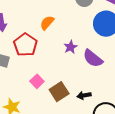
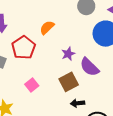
brown square: (59, 92) -> (69, 82), moved

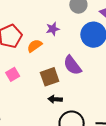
orange semicircle: (47, 28) -> (35, 46), moved
purple star: (68, 54) -> (53, 29), moved

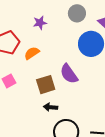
purple star: (53, 29) -> (40, 23), moved

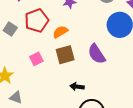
brown square: (46, 85) -> (65, 55), moved

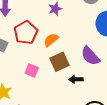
pink square: (36, 59) -> (32, 70), turned -32
black arrow: (77, 87) -> (76, 79), moved

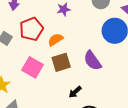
pink square: (32, 70) -> (32, 67), size x1.5
black arrow: (76, 79) -> (75, 92), moved, turned -48

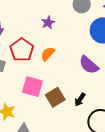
brown square: (61, 62) -> (55, 97), moved

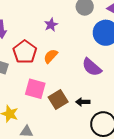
black arrow: (80, 100) -> (83, 102), turned 56

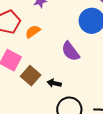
brown square: (58, 100) -> (31, 76), turned -30

